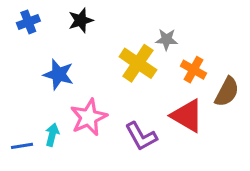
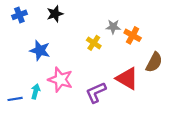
yellow cross: (138, 63) -> (94, 43), size x0.6
orange cross: (194, 70) -> (133, 35), moved
pink star: (89, 117) -> (60, 80), turned -30
purple L-shape: (141, 136) -> (96, 92), turned 95

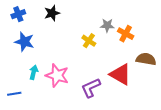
blue star: (40, 50) -> (24, 42), moved
brown semicircle: (154, 62) -> (146, 59), turned -108
cyan arrow: (36, 91) -> (34, 72), moved

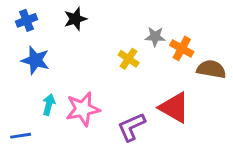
brown semicircle: (146, 59) -> (211, 69), moved
pink star: (57, 75) -> (83, 109), turned -30

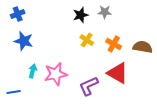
black star: (75, 19) -> (81, 15), moved
gray star: (155, 37) -> (105, 12), moved
orange cross: (182, 48) -> (114, 44), moved

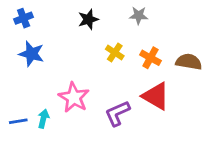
black star: (81, 15) -> (88, 19), moved
cyan arrow: (33, 71) -> (43, 119), moved
pink star: (56, 74) -> (74, 97), turned -30

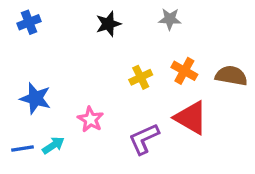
yellow cross: (115, 52) -> (141, 77), moved, turned 30
blue star: (31, 54) -> (35, 98), moved
pink star: (74, 97) -> (91, 119), size x0.7
cyan arrow: (43, 119) -> (53, 145), turned 42

